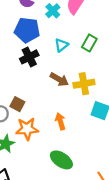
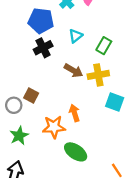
green rectangle: (89, 43) -> (104, 46), moved
orange star: (27, 129) -> (54, 127), moved

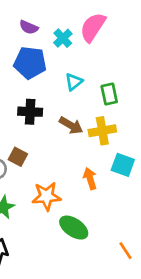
green rectangle: (104, 46) -> (109, 94), turned -42
black cross: (43, 48) -> (30, 112), moved, turned 30
orange arrow: (74, 113) -> (90, 178), moved

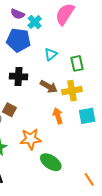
cyan cross: (63, 38) -> (35, 22), moved
cyan square: (123, 165) -> (87, 116), turned -30
orange arrow: (90, 178) -> (58, 116), moved

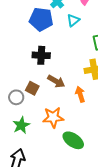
cyan triangle: (51, 54) -> (73, 20), moved
brown arrow: (49, 87) -> (56, 81), moved

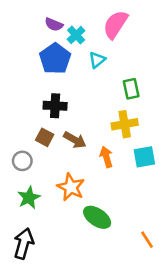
blue pentagon: (41, 19) -> (55, 59), turned 30
brown square: (32, 88) -> (45, 137), moved
orange star: (53, 117) -> (71, 187), turned 30

